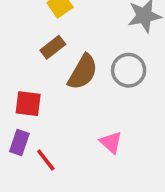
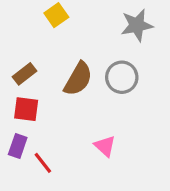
brown rectangle: (53, 47) -> (24, 74), moved

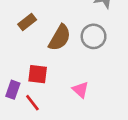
brown rectangle: (24, 74) -> (27, 22), moved
red square: (26, 109) -> (38, 74), moved

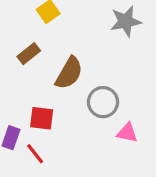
gray circle: (94, 36) -> (103, 102), moved
pink triangle: (81, 90) -> (127, 133), moved, turned -30

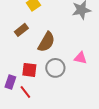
gray circle: (103, 102) -> (55, 68), moved
pink triangle: (127, 133) -> (80, 58), moved

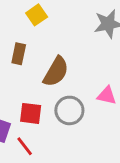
brown rectangle: (21, 30) -> (19, 54), turned -40

